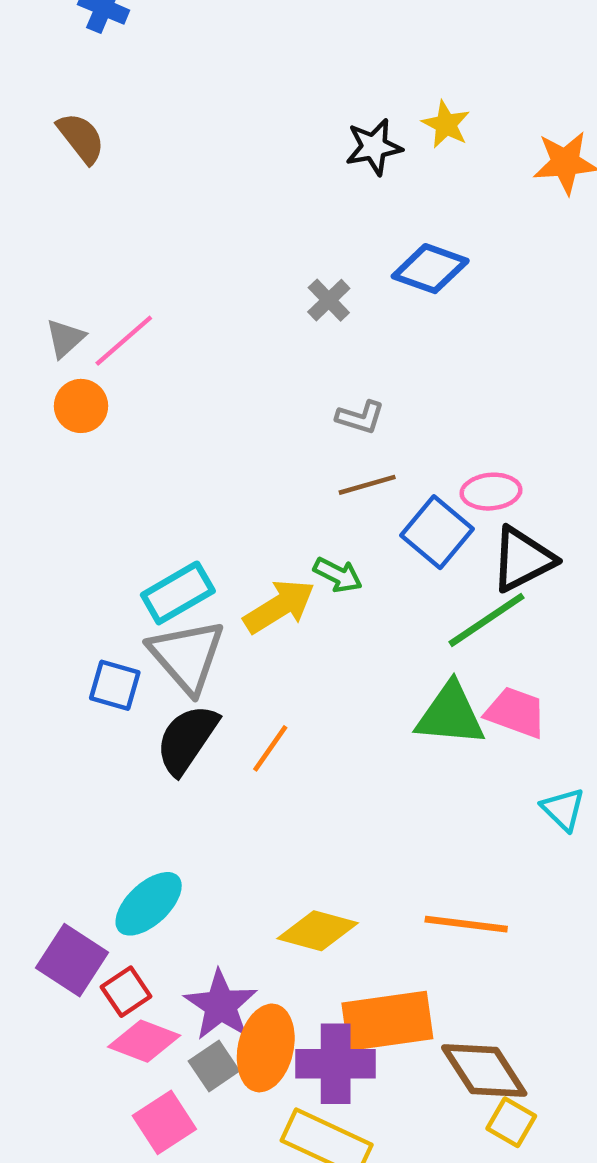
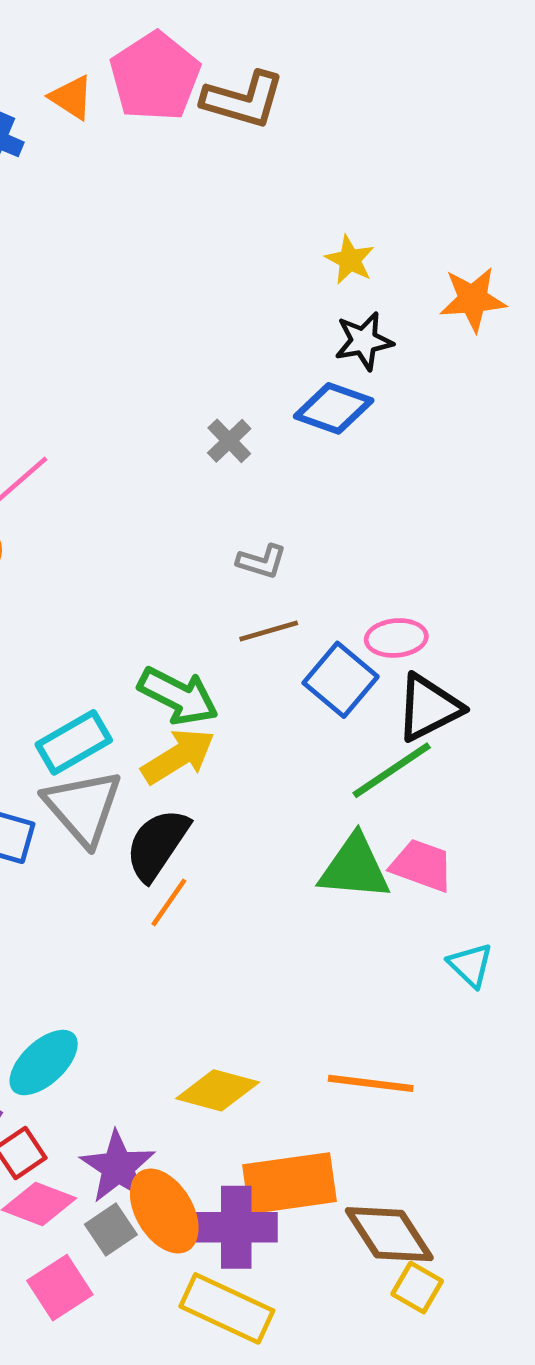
black star: (374, 147) -> (364, 341), moved
green arrow: (338, 575) -> (178, 696), moved, size x1.6
black semicircle: (187, 739) -> (157, 844), moved
orange ellipse: (266, 1048) -> (164, 1211), turned -44

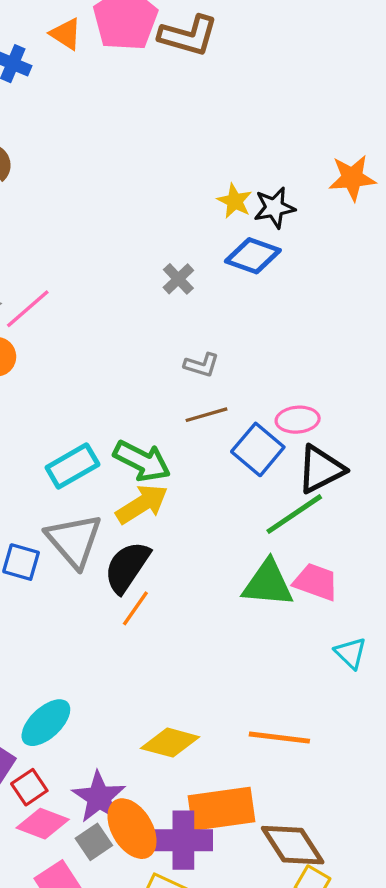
yellow star: (350, 260) -> (235, 201), moved
cyan rectangle: (74, 742) -> (72, 466), moved

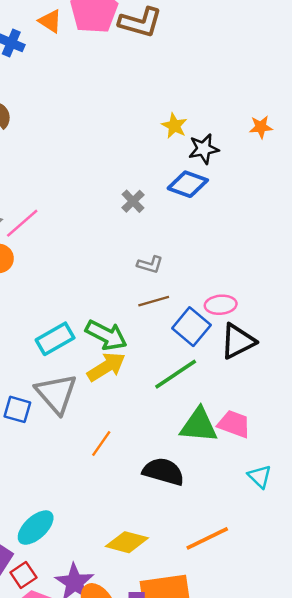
orange star: (352, 178) -> (261, 127), size x0.7
yellow star: (235, 201) -> (174, 126), moved
green line: (294, 514) -> (176, 374), moved
black semicircle: (127, 567) -> (163, 472), moved, turned 72
orange line: (279, 738) -> (207, 538), turned -33

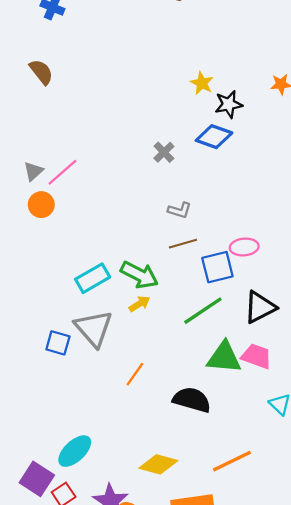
blue square: (191, 327) -> (217, 267), turned 36
black triangle: (238, 341) -> (260, 307), moved
yellow arrow: (106, 367) -> (139, 304), size x0.6

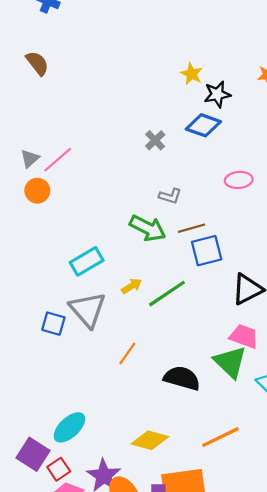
brown line: (183, 244) -> (192, 228), moved
pink ellipse: (244, 247) -> (239, 180), moved
green arrow: (139, 275) -> (148, 228), moved
green line: (203, 311) -> (167, 294), moved
green triangle: (224, 357) -> (230, 362), moved, turned 39

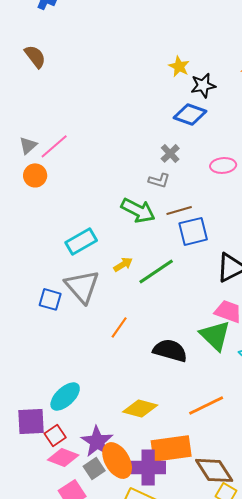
gray cross: (155, 140) -> (170, 153), moved
purple square: (33, 454) -> (31, 421), turned -36

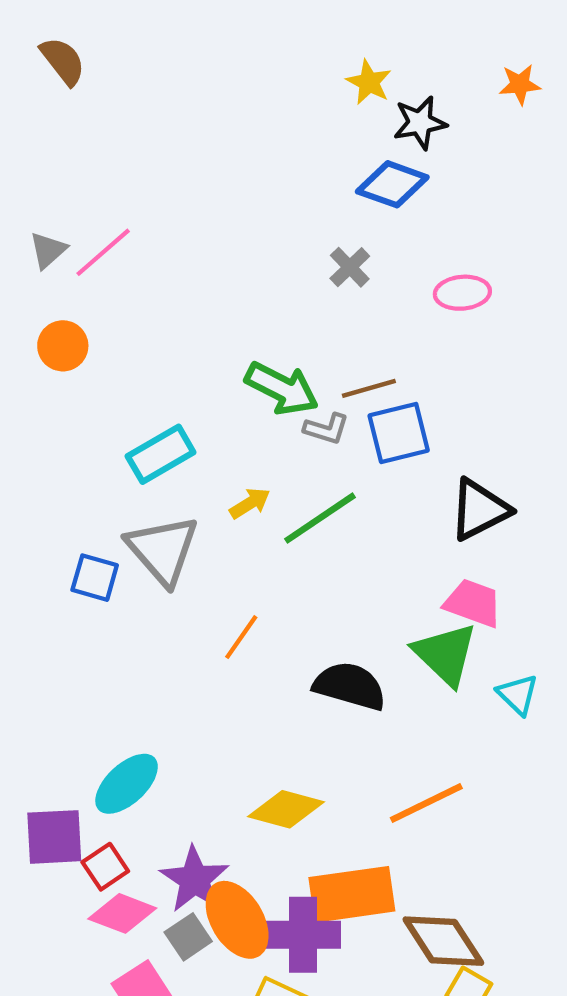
orange circle: (35, 175) -> (63, 346), moved
gray L-shape: (159, 180) -> (326, 429), moved

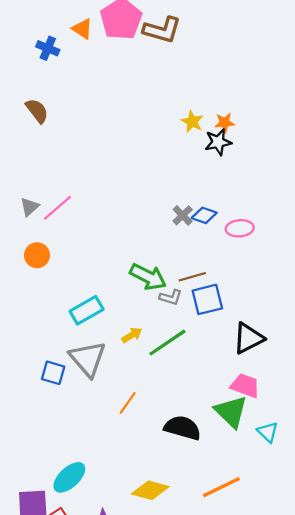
orange star: (520, 84) -> (225, 123), moved
blue diamond: (392, 184) -> (204, 215), moved, size x0.7

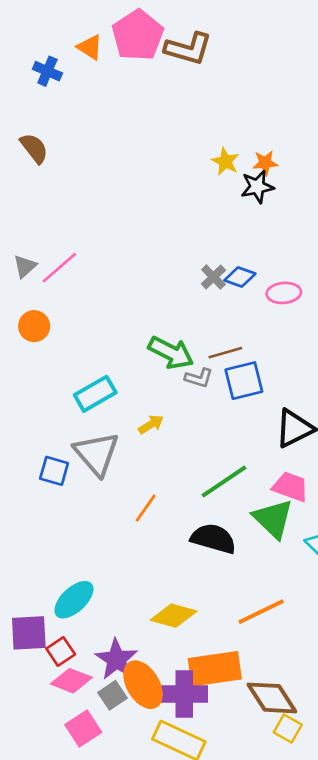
green line: (167, 343) -> (224, 481), moved

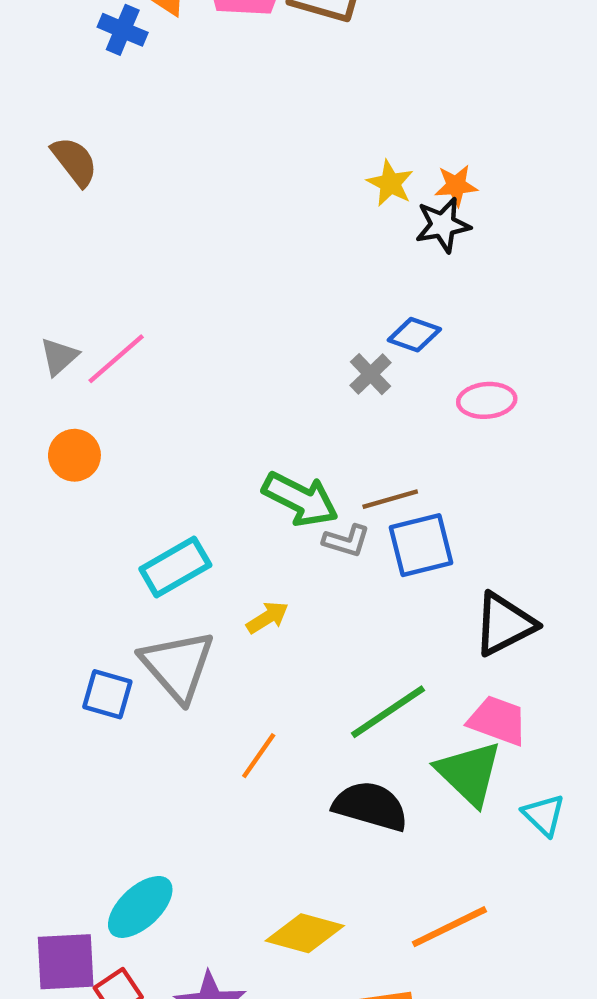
blue cross: (47, 71) -> (123, 30), moved
blue diamond: (240, 277) -> (414, 335), moved

